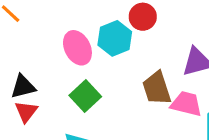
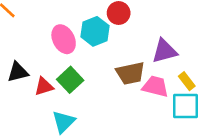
brown trapezoid: (157, 88) -> (130, 73), turned -84
red triangle: (26, 112) -> (44, 86), moved, turned 36

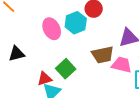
green square: (70, 80) -> (66, 69), moved
red triangle: (44, 86) -> (45, 79), moved

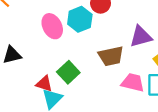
pink trapezoid: (122, 65) -> (133, 83), moved
red triangle: (45, 79) -> (44, 84), turned 35

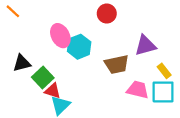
cyan hexagon: (80, 19) -> (79, 47), moved
green square: (68, 72) -> (43, 78), moved

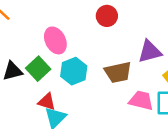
cyan hexagon: (79, 47) -> (74, 71), moved
green square: (43, 78) -> (38, 69), moved

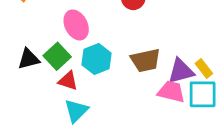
purple triangle: (150, 51) -> (181, 71), moved
red triangle: (47, 102) -> (68, 81), moved

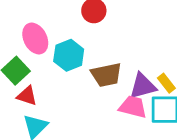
cyan hexagon: (97, 59) -> (69, 55), moved

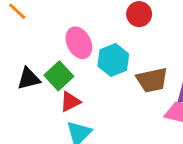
red triangle: (27, 96) -> (70, 102), turned -45

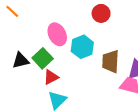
brown trapezoid: (152, 80) -> (110, 61), turned 105

